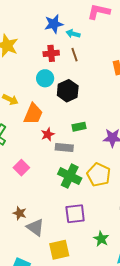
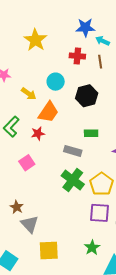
cyan circle: (45, 78) -> (56, 82), moved
red star: (48, 134) -> (38, 133), moved
purple square: (75, 214) -> (99, 213), moved

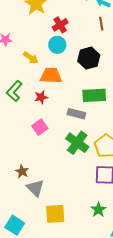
red cross: (77, 56) -> (60, 25), moved, turned -35
orange trapezoid: (48, 112) -> (51, 76), turned -120
green rectangle: (91, 133) -> (94, 95), size x1.6
pink square: (27, 163) -> (40, 127), moved

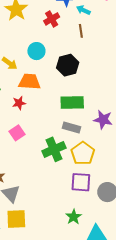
red cross: (60, 25) -> (52, 19), moved
gray rectangle: (76, 114) -> (72, 128), moved
green cross: (77, 143) -> (54, 149), turned 30
yellow square: (55, 214) -> (16, 219), moved

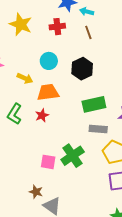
red cross: (52, 19) -> (57, 27), turned 35
pink square: (17, 133) -> (48, 162), moved, turned -35
green cross: (54, 149) -> (73, 156), moved

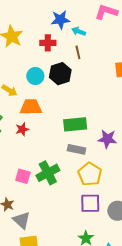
black hexagon: (82, 69) -> (60, 74), moved

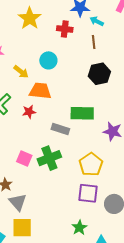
black hexagon: (60, 74) -> (99, 74), moved
gray rectangle: (76, 149) -> (60, 129), moved

